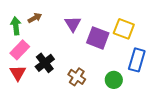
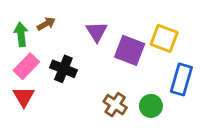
black cross: (45, 63) -> (63, 69), moved, turned -30
brown cross: (77, 77) -> (115, 105), moved

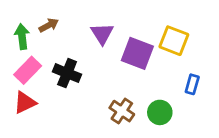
blue rectangle: (181, 79) -> (192, 84), size x0.6
red triangle: (24, 97) -> (25, 103), turned 35

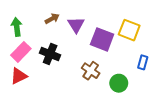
brown arrow: (49, 25) -> (52, 19), moved
brown cross: (122, 111) -> (91, 71), moved

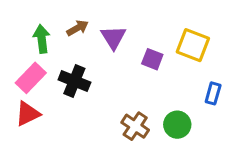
green arrow: (17, 27) -> (42, 39), moved
purple square: (102, 39) -> (152, 59), size x0.6
brown cross: (91, 71) -> (135, 126), moved

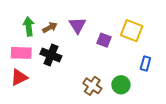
brown arrow: (78, 28) -> (50, 27), moved
pink rectangle: (31, 78) -> (21, 53), turned 48

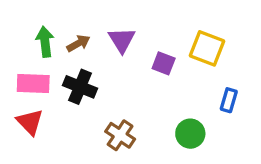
red triangle: (19, 77) -> (30, 122), turned -48
brown cross: (92, 86) -> (120, 135), moved

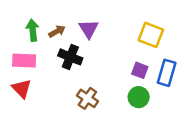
purple square: (164, 63) -> (140, 70), moved
black cross: (80, 87) -> (70, 57), moved
blue rectangle: (229, 100) -> (167, 73), size x1.5

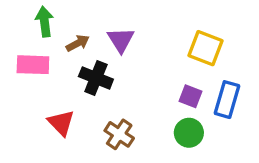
green arrow: (33, 30) -> (45, 22), moved
pink rectangle: (24, 61) -> (33, 65), moved
red triangle: (22, 89) -> (61, 123), moved

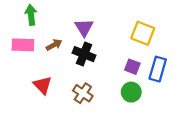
brown arrow: (78, 43) -> (54, 45), moved
black cross: (96, 78) -> (84, 54), moved

